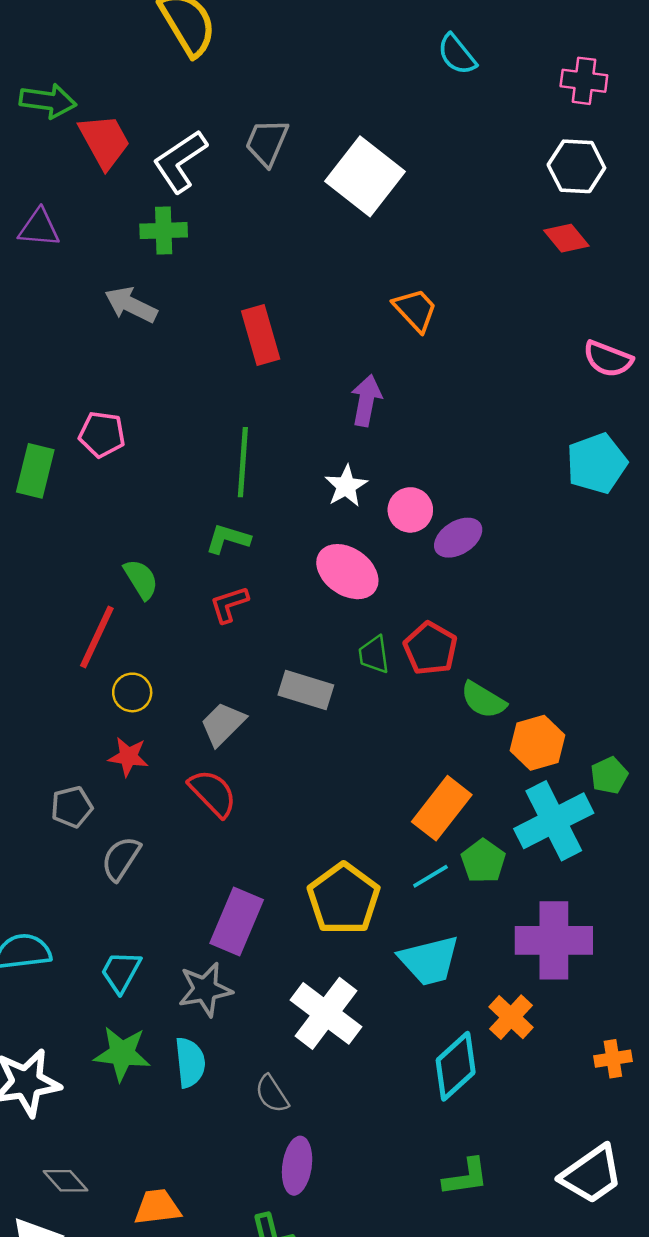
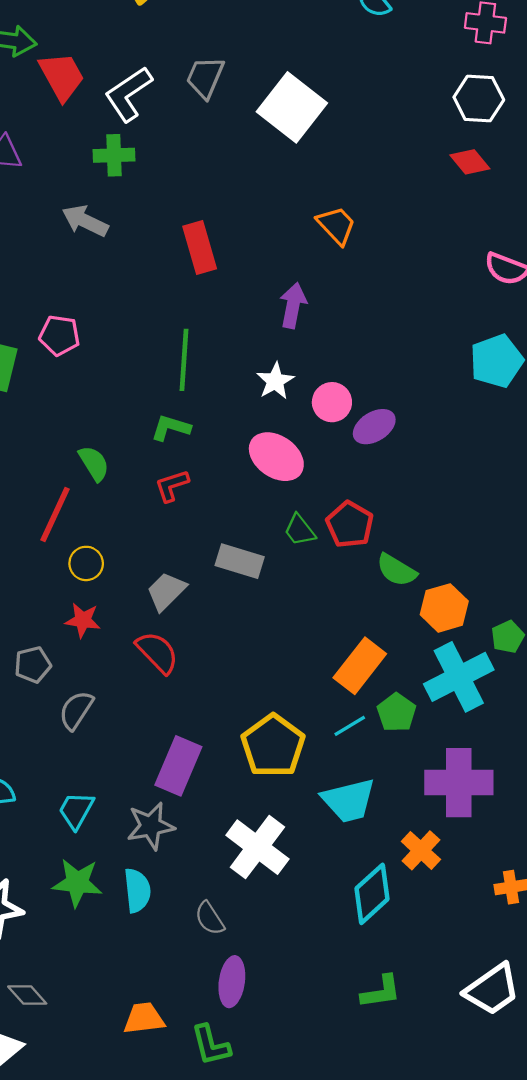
green trapezoid: (374, 655) -> (300, 530), turned -30
orange trapezoid: (157, 1207) -> (144, 1018), moved

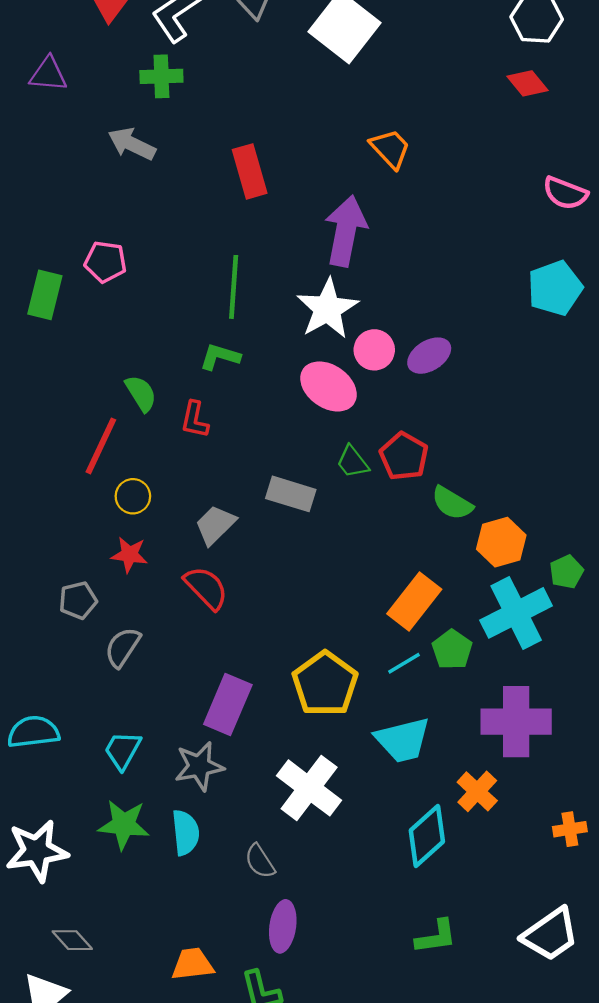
purple arrow: (293, 305) -> (346, 231), size x1.5
white star: (275, 381) -> (327, 309), size x1.6
pink circle: (332, 402) -> (374, 350), moved
red L-shape: (172, 486) -> (195, 420), moved, turned -60

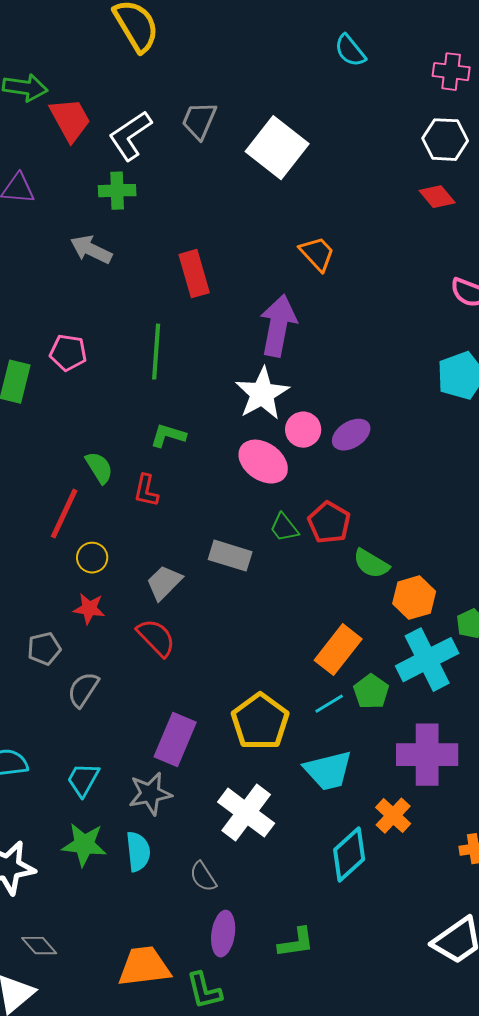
green line: (234, 287) -> (156, 352), moved
green L-shape: (436, 937) -> (296, 943), moved
orange trapezoid: (192, 964) -> (144, 967), size x1.4

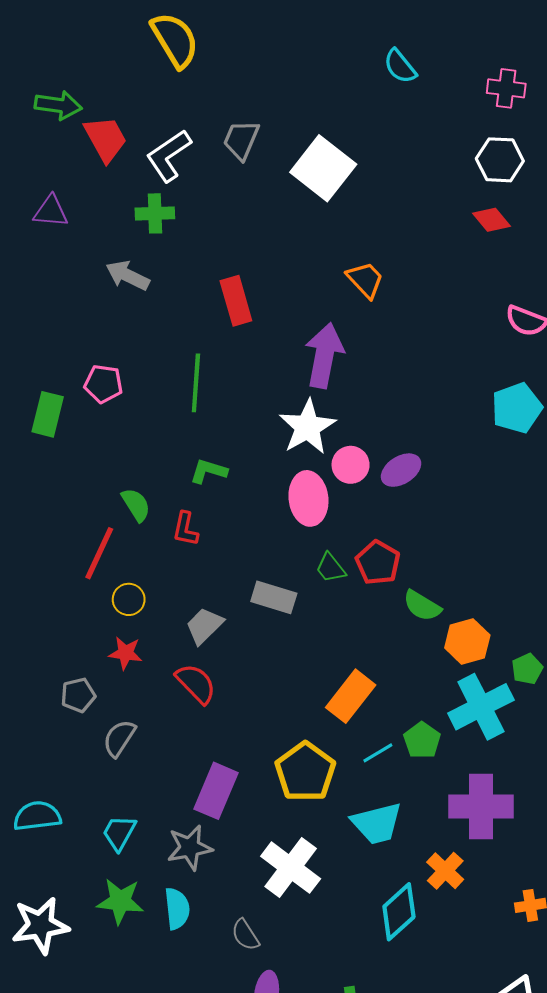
pink ellipse: (263, 462) -> (308, 498), turned 48
orange rectangle: (338, 650) -> (351, 696), moved

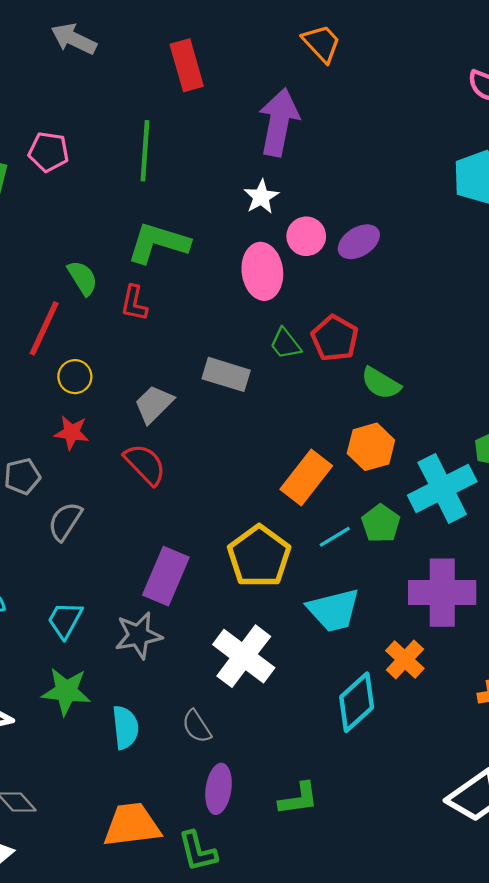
white star: (307, 427) -> (261, 197), size x0.6
green L-shape: (209, 471) -> (158, 243), size x1.6
orange hexagon: (467, 641) -> (371, 447), moved
cyan semicircle: (177, 909) -> (125, 727), moved

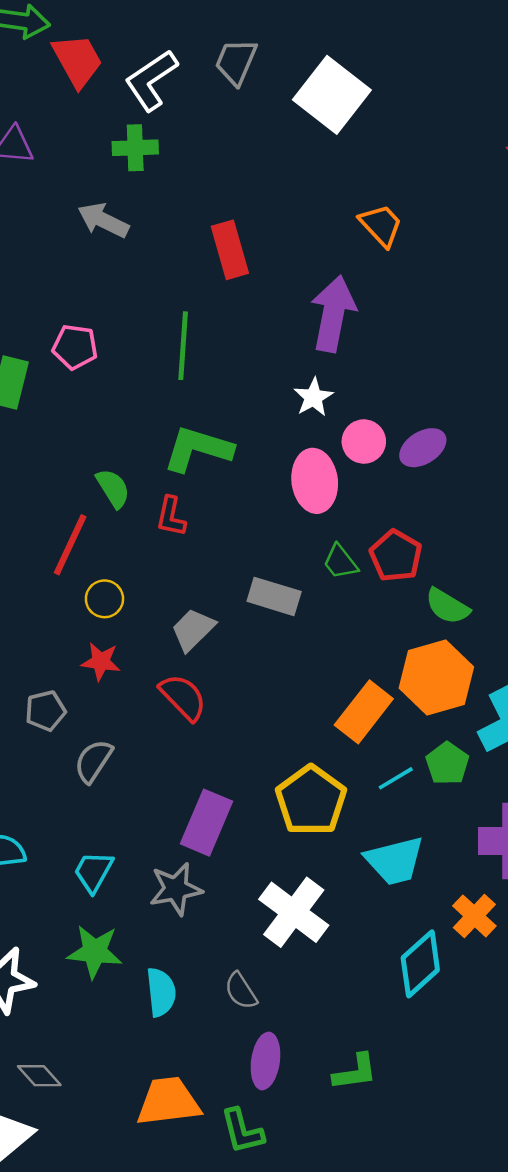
orange hexagon: (371, 447) -> (436, 678), size x1.4

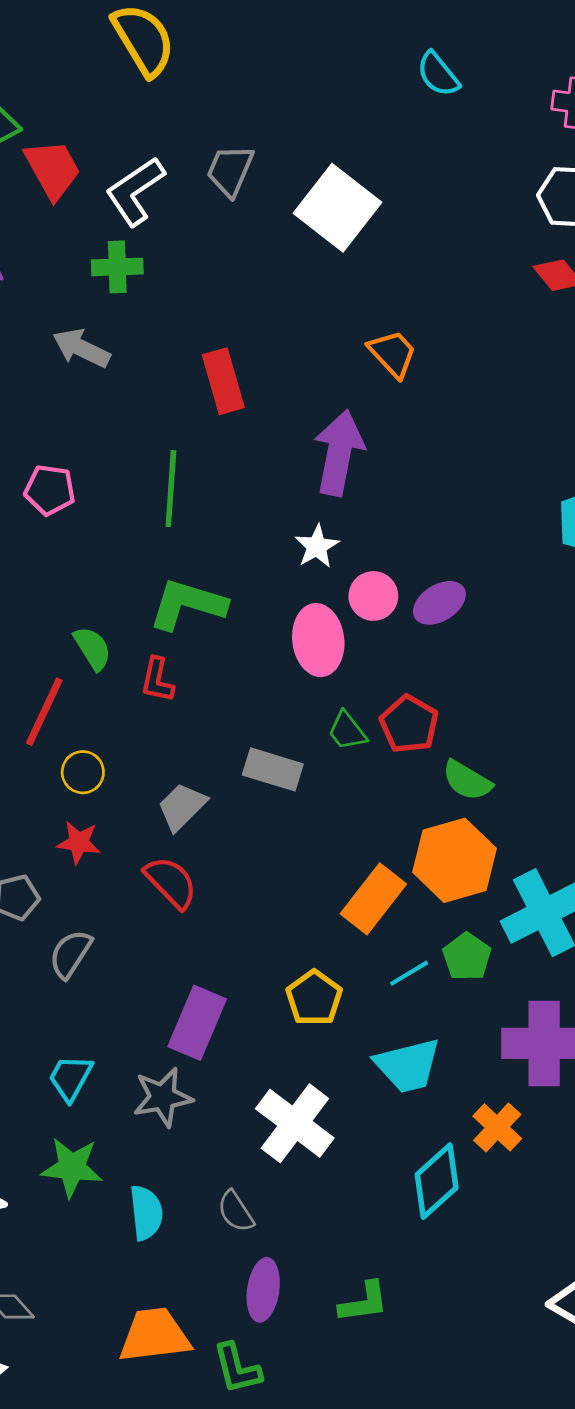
yellow pentagon: (311, 800) -> (314, 998), size x0.7

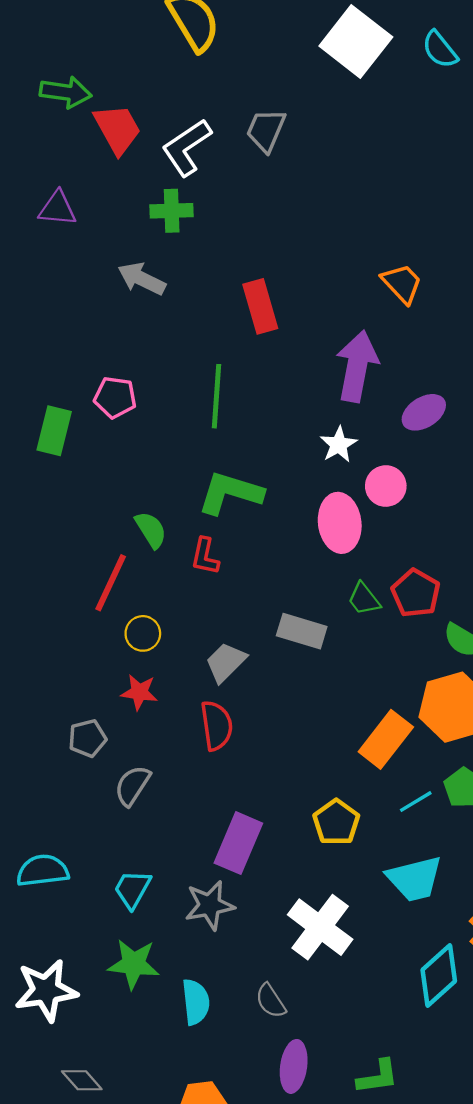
white square: (338, 208) -> (356, 42), moved
purple ellipse: (439, 603) -> (424, 412), moved
red semicircle: (171, 882) -> (216, 726), turned 36

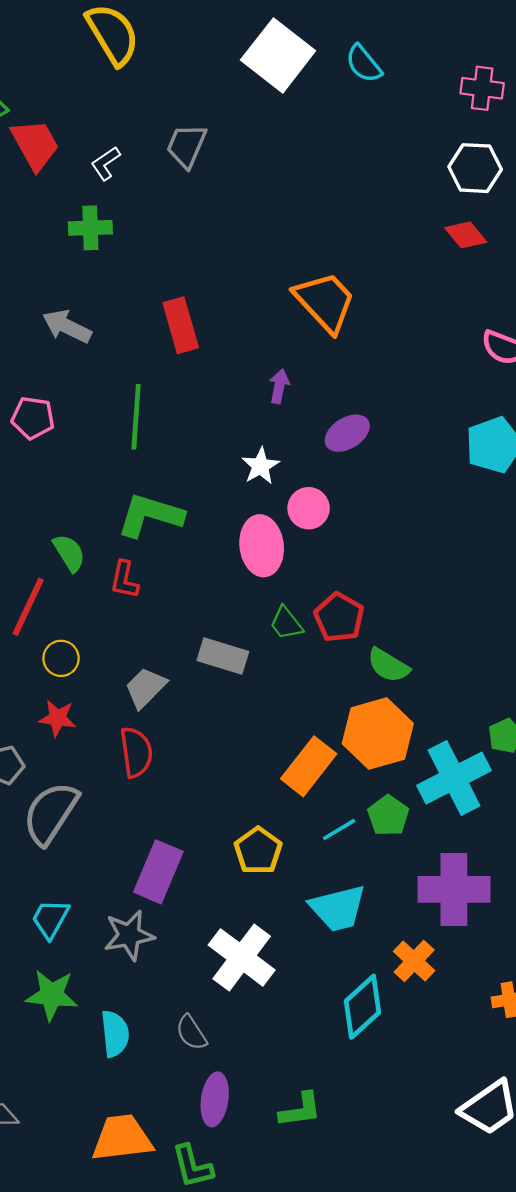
white L-shape: (187, 147) -> (106, 163), size x0.6
gray arrow: (142, 279) -> (67, 326), moved
orange trapezoid: (402, 283) -> (325, 302), size x1.5
purple arrow: (357, 366) -> (279, 386), size x0.5
gray semicircle: (132, 785) -> (50, 813), size x1.5

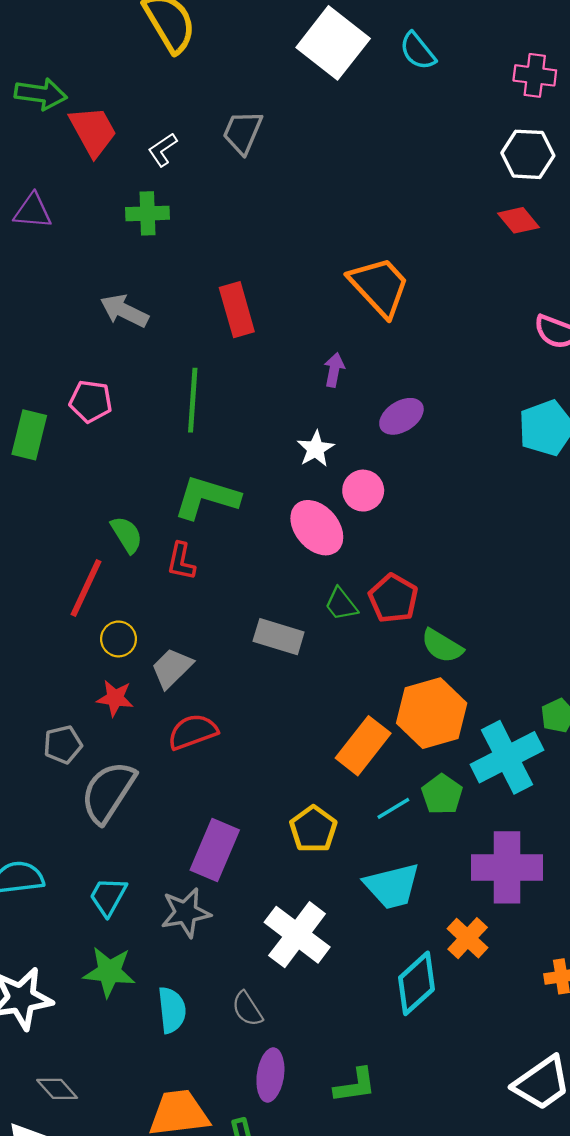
pink ellipse: (262, 546) -> (317, 528), turned -34
gray trapezoid: (145, 688) -> (172, 668), moved
red semicircle: (136, 752) -> (193, 732), turned -102

